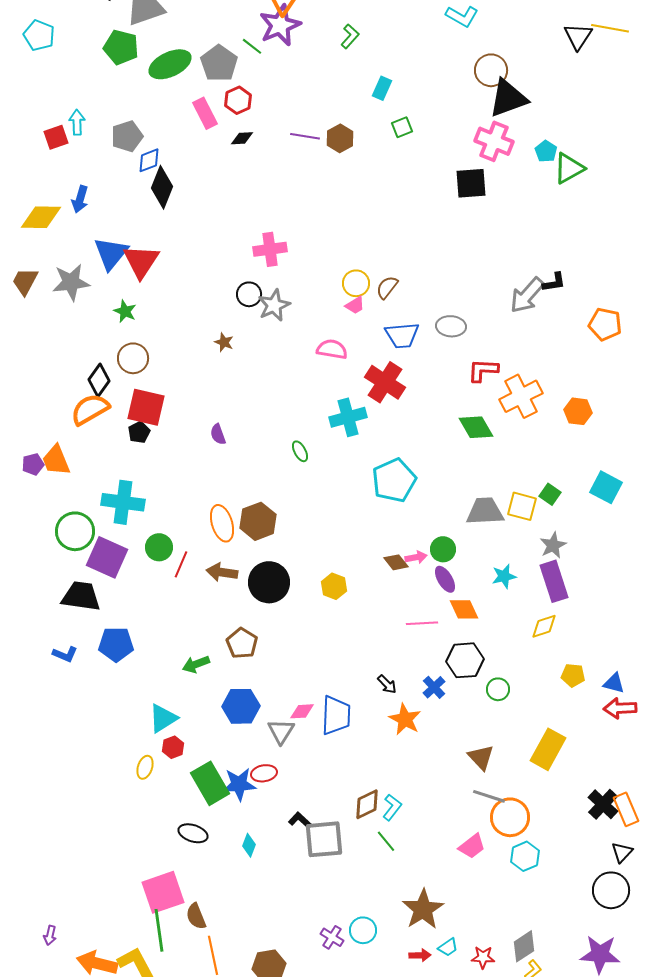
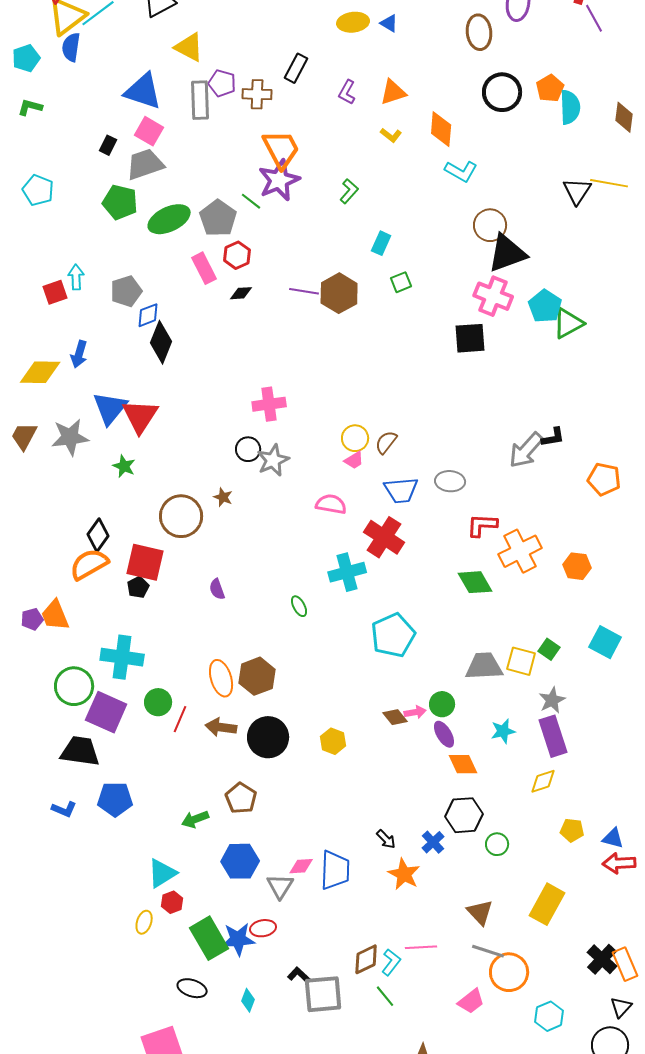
brown hexagon: (340, 138) -> (339, 293), size x1.4
cyan pentagon: (546, 151) -> (545, 306), size x1.5
brown circle: (133, 358) -> (181, 516), moved, size x1.4
pink line: (422, 623) -> (421, 947), moved
cyan hexagon: (525, 856) -> (549, 1016), moved

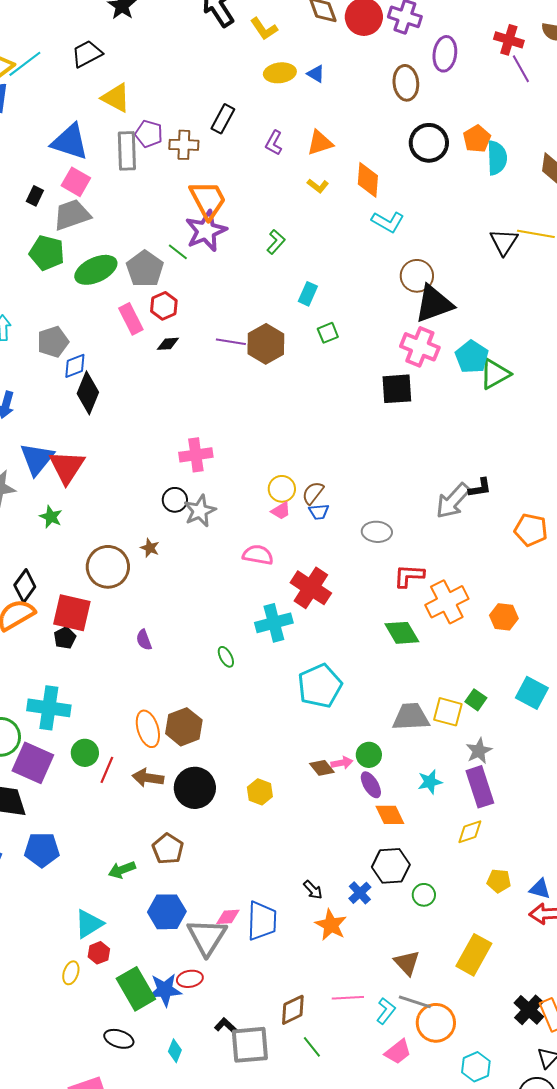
blue trapezoid: (401, 490) -> (319, 512), moved, size x0.6
gray triangle: (280, 886) -> (207, 937), size x1.5
cyan L-shape: (391, 962) -> (386, 1011), moved

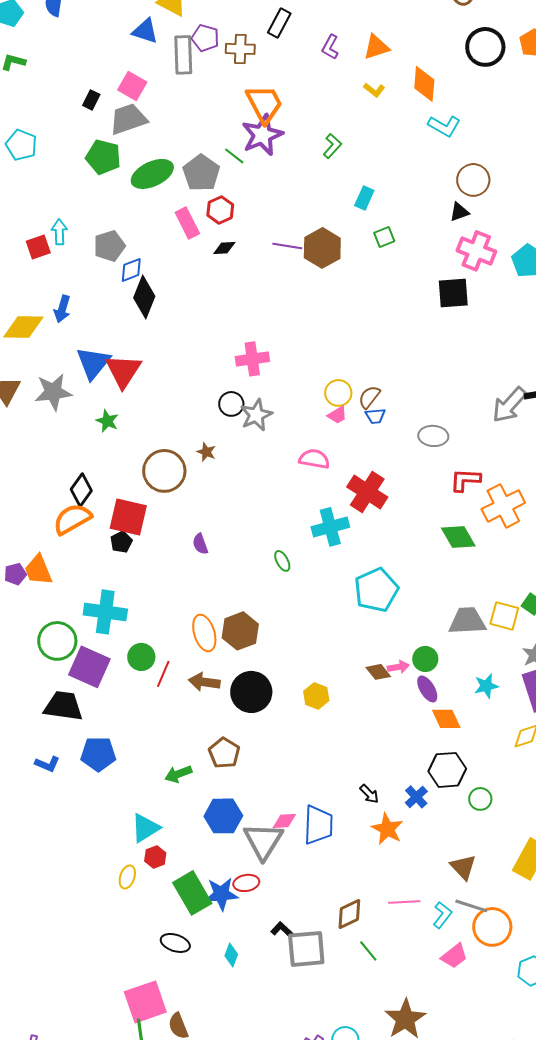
blue triangle: (70, 142) -> (145, 31), moved, size x0.7
black triangle: (434, 304) -> (459, 212), moved, size x0.5

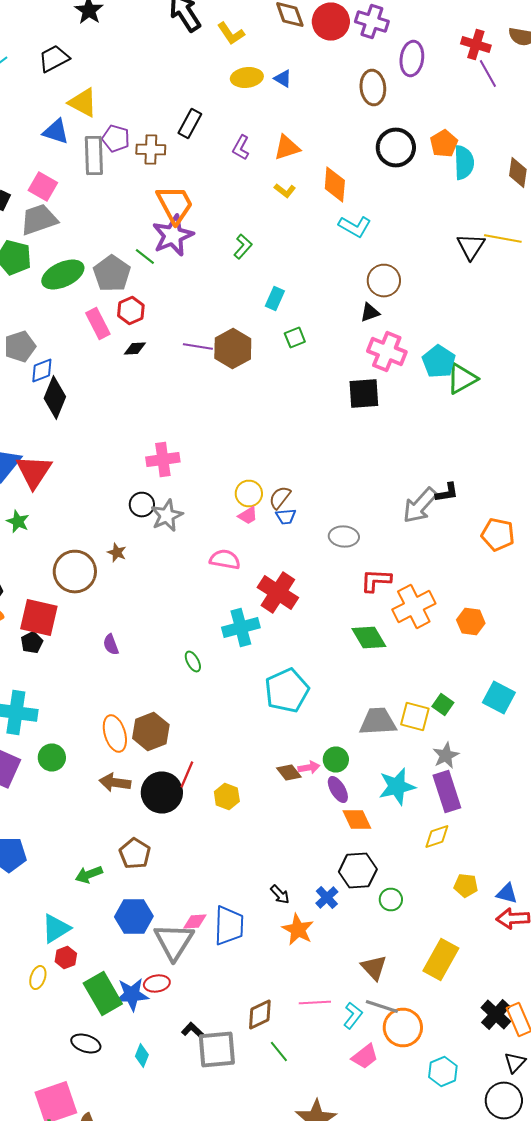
red line: (163, 674) -> (187, 774), moved
cyan star: (486, 686) -> (397, 786), size x1.5

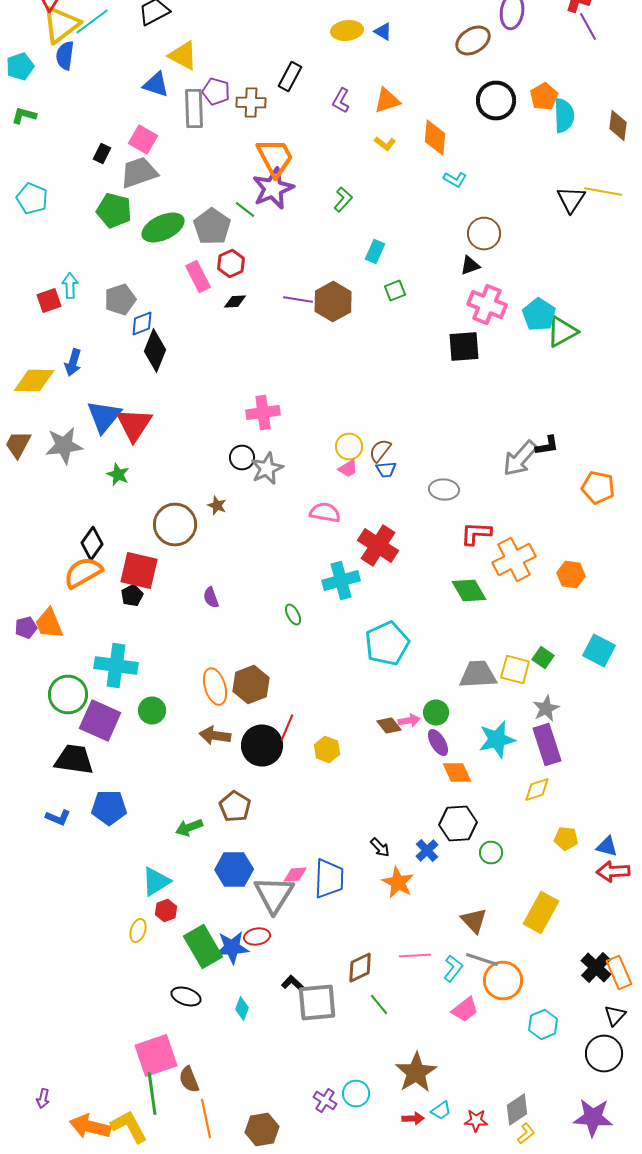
brown ellipse: (373, 88) -> (473, 40), turned 64
cyan L-shape: (355, 226) -> (455, 180), size x0.7

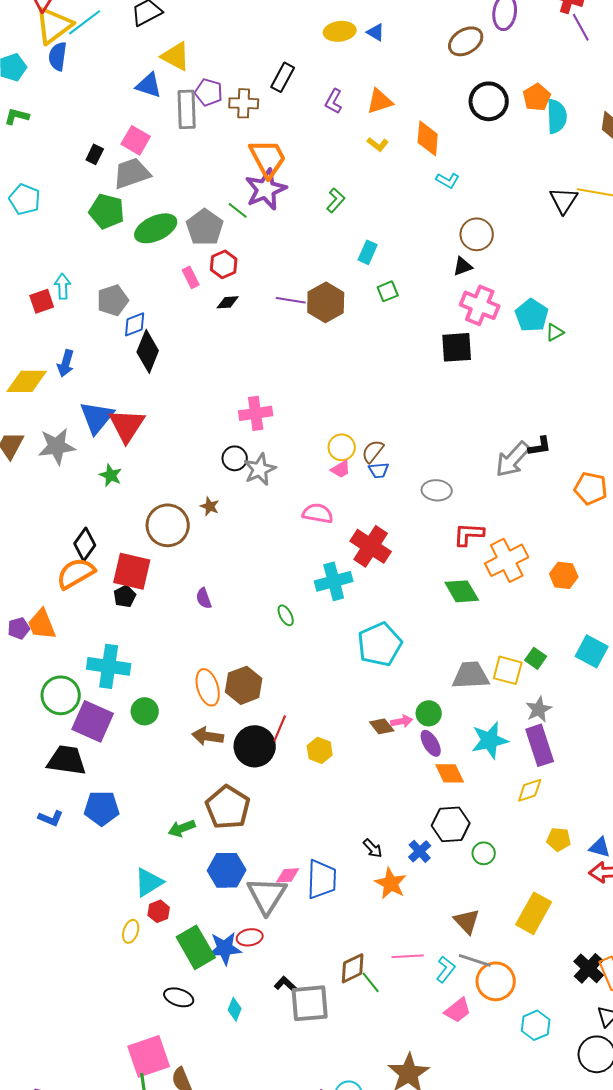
pink rectangle: (198, 276) -> (191, 277), size x0.7
green triangle: (562, 332) -> (555, 332), size x0.6
brown pentagon: (235, 806) -> (228, 807), size x1.4
green line: (379, 1004) -> (371, 982), moved

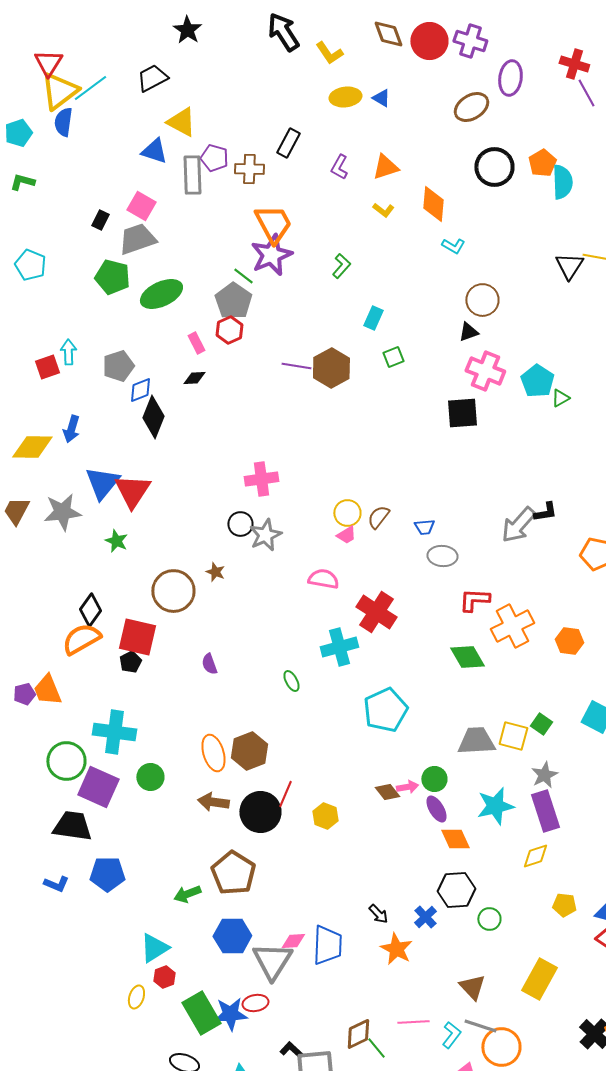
gray pentagon: (205, 227) -> (233, 301), moved
black diamond: (228, 302) -> (194, 378), moved
blue trapezoid: (379, 470) -> (424, 527), moved

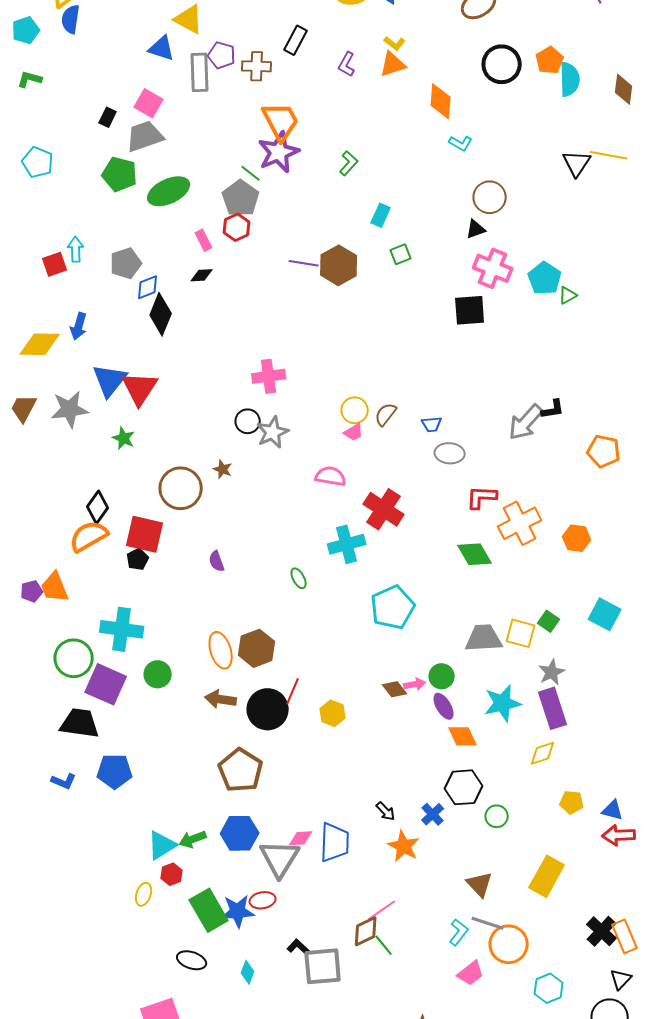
yellow L-shape: (383, 210) -> (395, 43), moved
green arrow: (187, 894) -> (193, 839), moved
pink line: (413, 1022) -> (382, 910), moved, turned -32

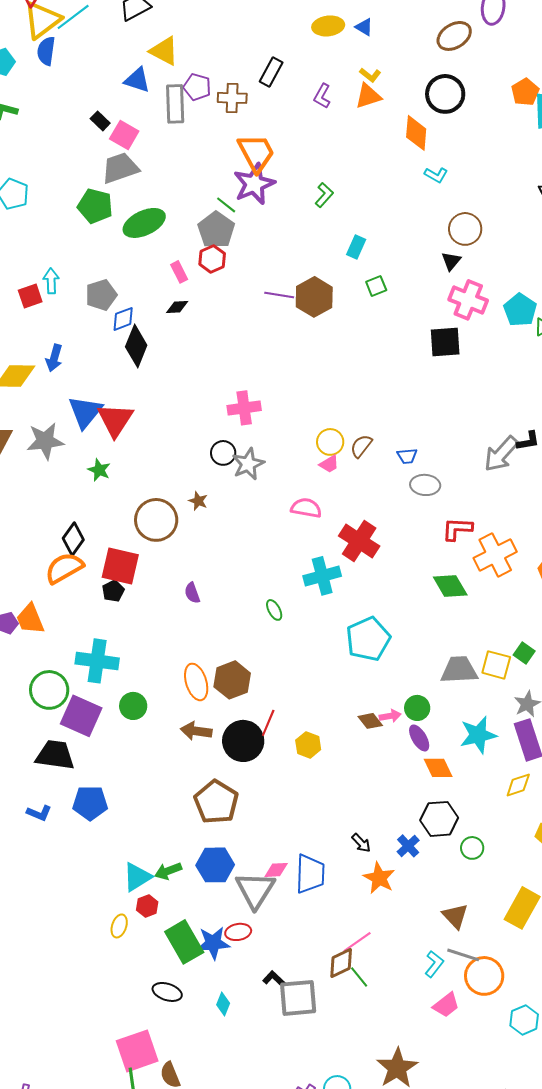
black circle: (502, 64) -> (445, 94), moved
black rectangle: (108, 117) -> (100, 121), moved, turned -72
black triangle: (476, 229) -> (451, 261), turned -30

